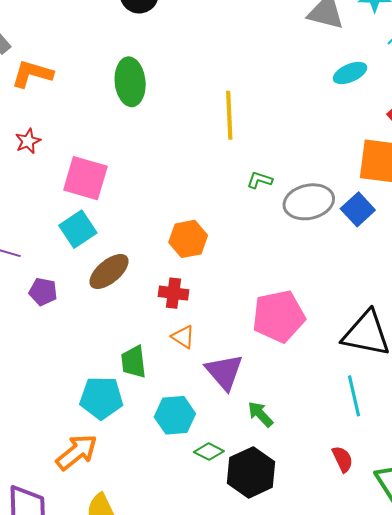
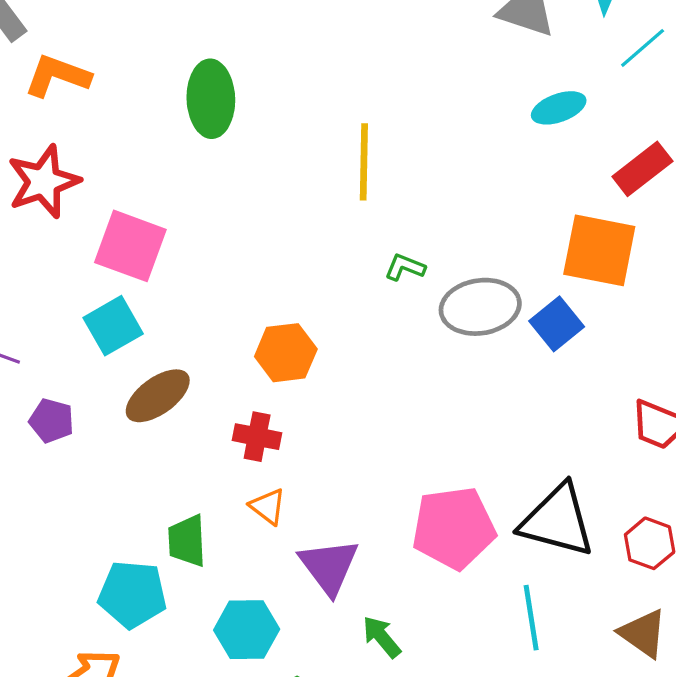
red star: (28, 141) -> (44, 182), size x1.8
pink pentagon: (279, 316) -> (454, 528), moved

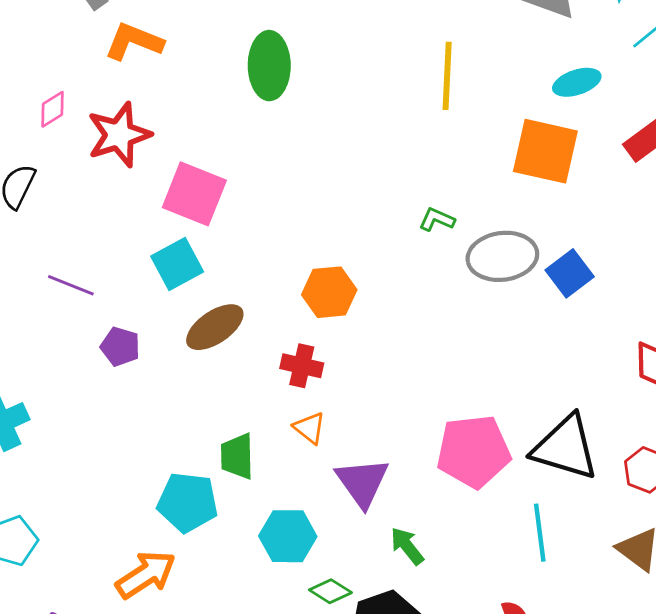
yellow line: (364, 162) -> (447, 76), moved
orange square: (599, 250) -> (545, 151), moved

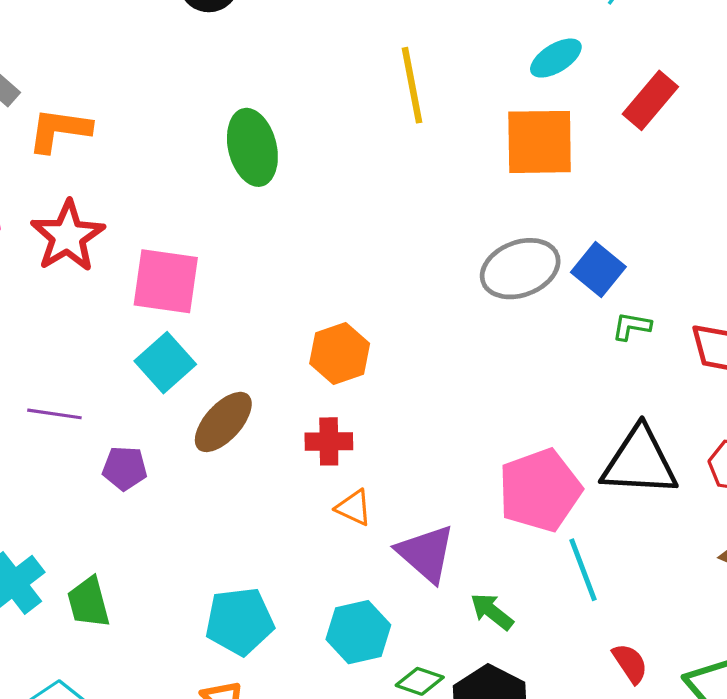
green ellipse: (269, 66) -> (252, 147), moved
green L-shape: (437, 220) -> (632, 326), moved
green trapezoid: (237, 456) -> (88, 602), moved
cyan line: (540, 533) -> (583, 570), moved

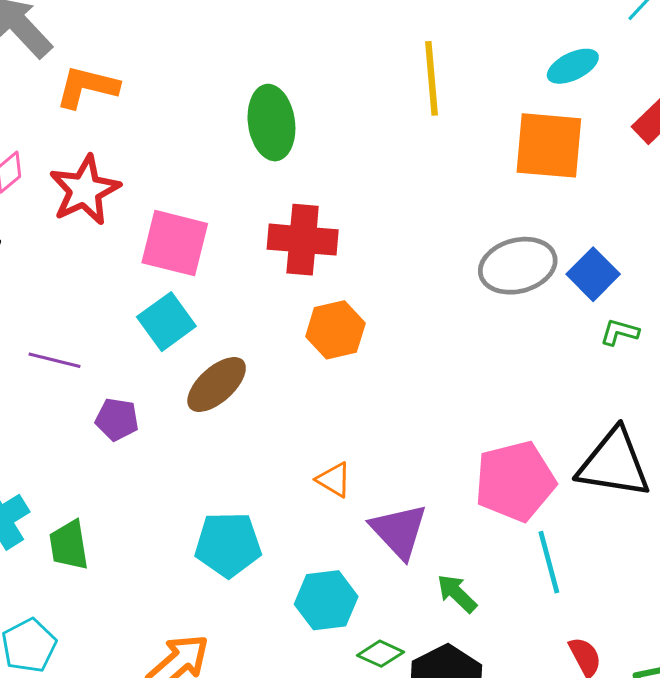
red cross: (329, 441) -> (303, 240), moved, size x1.5
cyan pentagon: (240, 621) -> (228, 545), moved

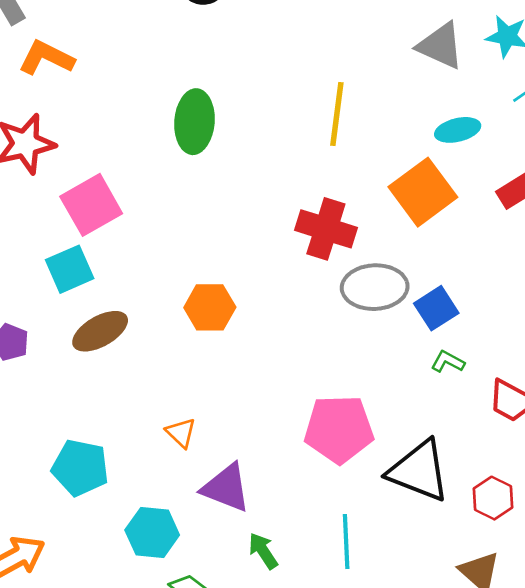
orange square: (549, 145) -> (423, 192), turned 36
red cross: (303, 240) -> (326, 229), moved
pink square: (175, 243) -> (91, 205), turned 34
pink pentagon: (515, 481) -> (339, 429), moved
purple triangle: (399, 531) -> (226, 488), turned -38

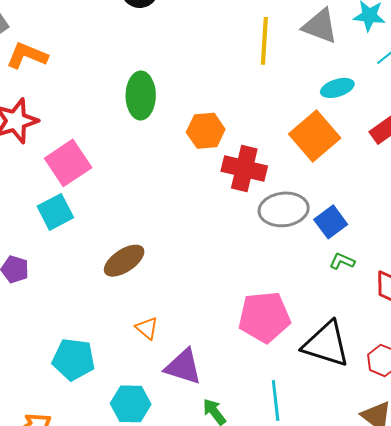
yellow line: (337, 114) -> (264, 41), moved
orange hexagon: (210, 307) -> (206, 131), moved
brown ellipse: (100, 331) -> (124, 261), moved

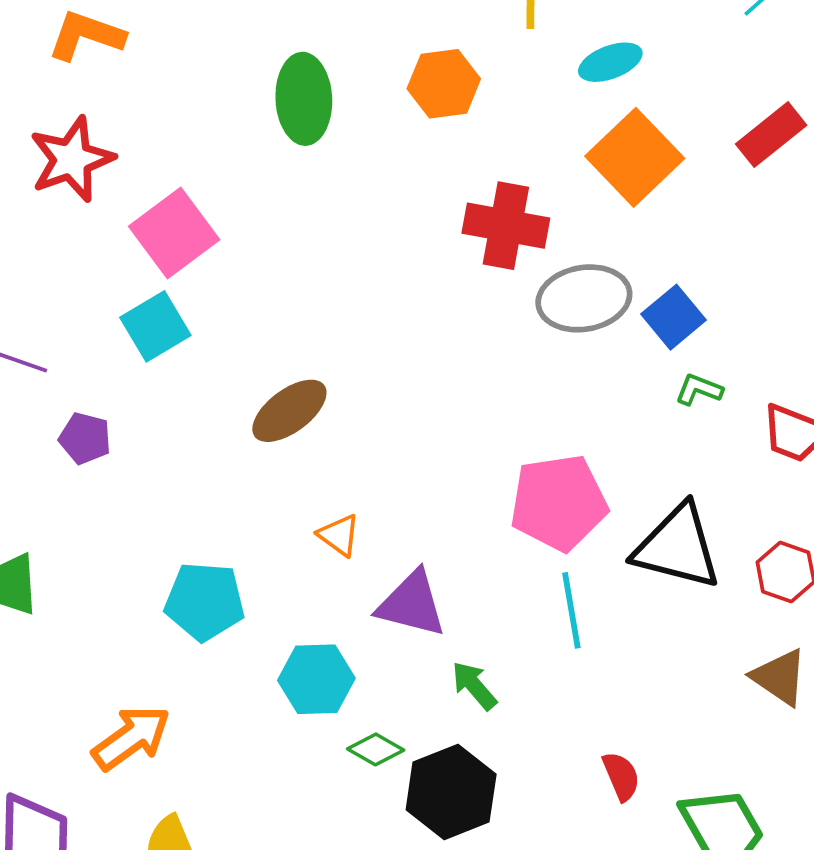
cyan ellipse: (337, 88) -> (610, 62), moved
orange hexagon: (206, 131) -> (444, 84), moved
cyan line: (276, 401) -> (571, 610), moved

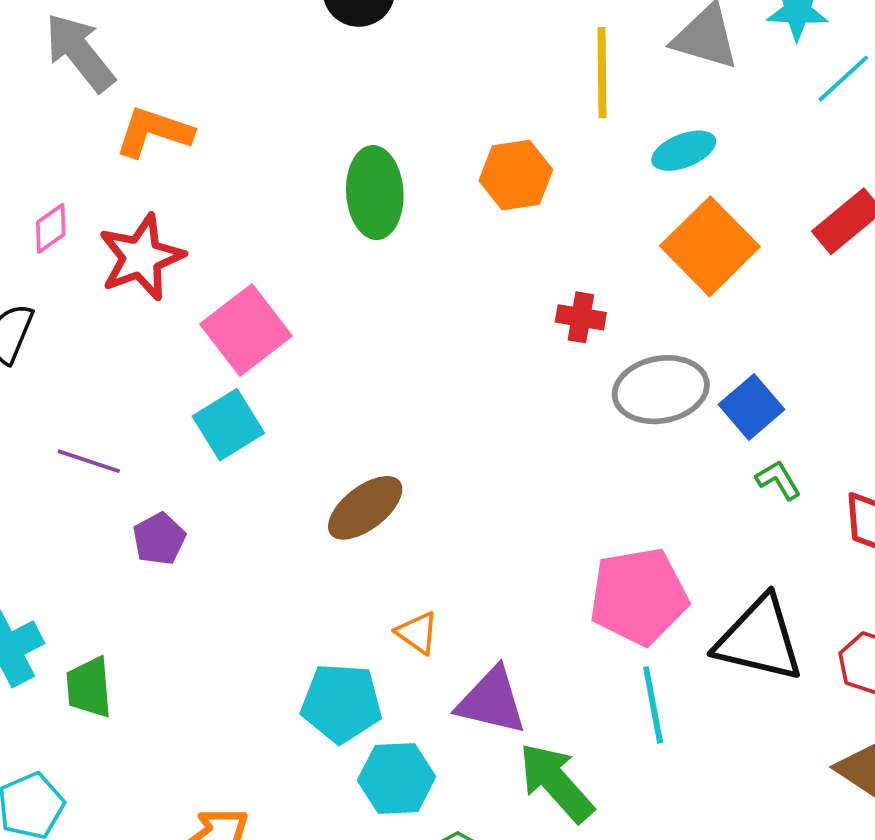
red cross: (506, 226) -> (581, 317), size x0.6
green L-shape: (699, 390) -> (778, 480), turned 39
purple pentagon: (85, 438) -> (159, 539), turned 30
cyan pentagon: (205, 601) -> (341, 703), moved
green arrow: (474, 686) -> (556, 782), size x1.6

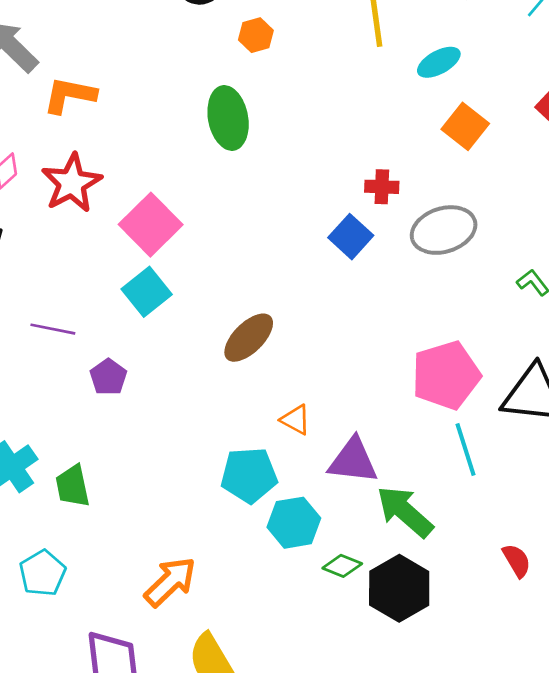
orange hexagon: (516, 175) -> (256, 35), moved, size x0.7
orange square: (710, 246) -> (465, 126), size x0.7
blue square: (752, 407) -> (351, 237), moved

